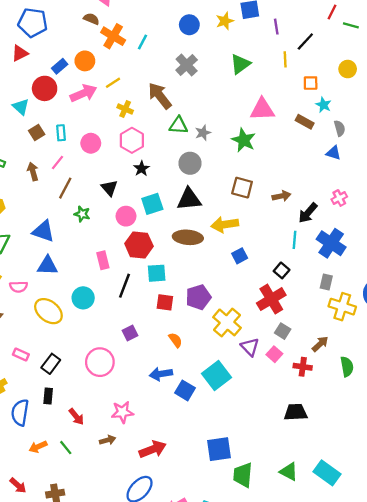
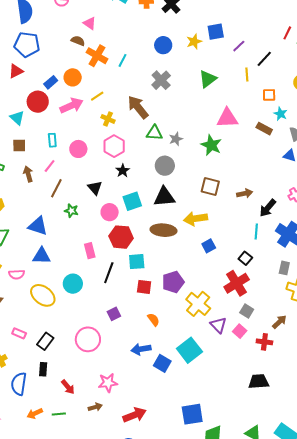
purple line: (276, 27) -> (239, 46), turned 56
brown square: (37, 133) -> (19, 145), moved, turned 32
green line: (66, 448) -> (59, 414), turned -56

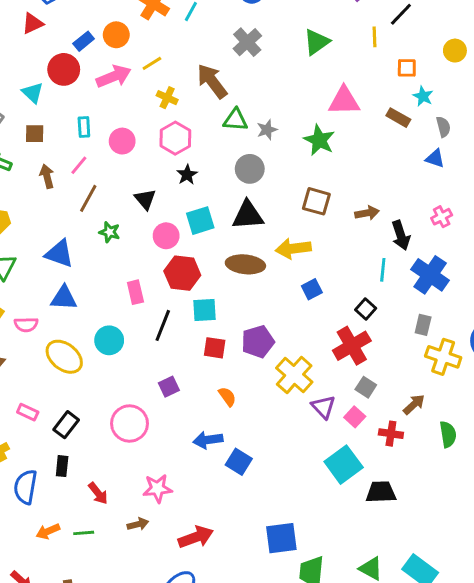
black arrow: (268, 208) -> (401, 235), turned -60
cyan square: (189, 350) -> (344, 465), moved

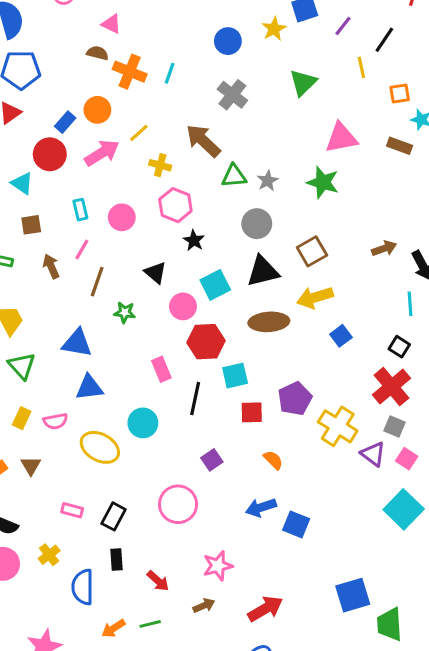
brown square: (316, 201) -> (312, 251), moved, turned -36
gray square: (366, 387) -> (394, 426), moved

